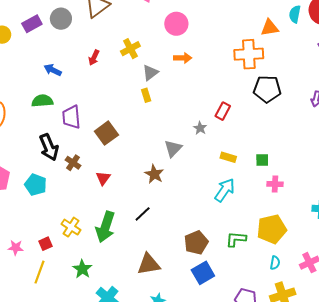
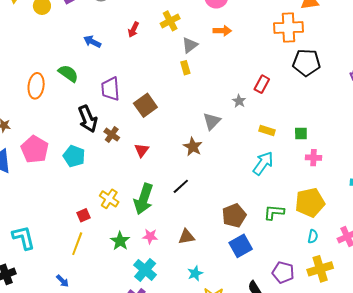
green semicircle: (42, 101) -> (68, 73), moved, turned 40
pink star: (16, 248) -> (150, 236), moved
brown triangle: (149, 264) -> (186, 237), size x0.7

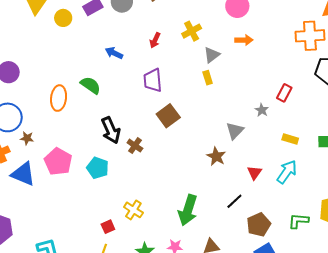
purple trapezoid: (110, 89) -> (153, 80), moved
red triangle: (142, 150) -> (254, 173), moved
black line: (181, 186) -> (234, 201), moved
green arrow: (144, 199) -> (188, 210), moved

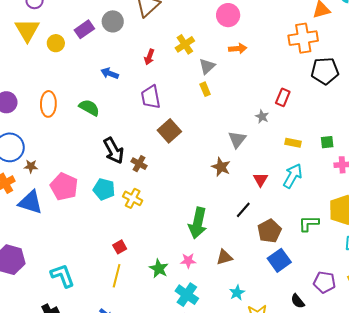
orange ellipse: (59, 98) -> (48, 104), moved
yellow cross: (133, 210) -> (133, 198), moved

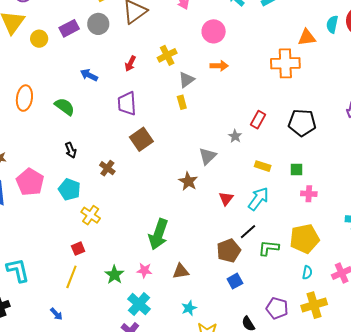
black pentagon: (325, 71) -> (302, 123), moved
black arrow: (114, 151) -> (71, 150), moved, size x0.6
yellow cross: (133, 198) -> (91, 215), moved
black line: (243, 210) -> (248, 232), moved
blue square: (279, 260) -> (235, 281), size x0.7

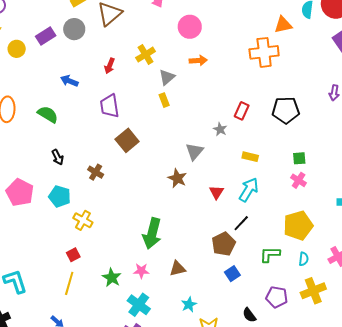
green square: (297, 169) -> (299, 158), moved
pink cross: (309, 194) -> (299, 180), turned 35
green L-shape: (269, 248) -> (270, 254), moved

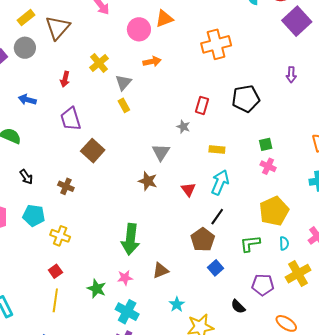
orange triangle: (283, 25) -> (164, 19), moved

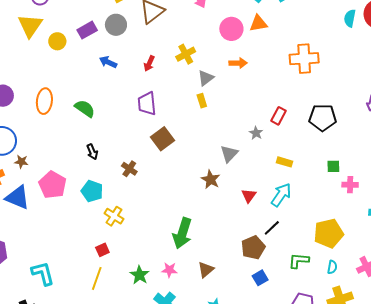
blue arrow: (27, 100) -> (108, 62), moved
pink cross: (268, 166) -> (350, 185), moved, turned -35
brown triangle: (161, 270) -> (206, 270), turned -30

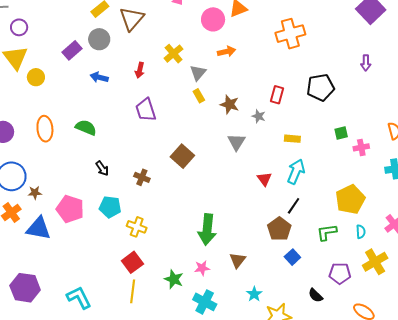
yellow circle: (57, 41) -> (36, 77), moved
brown square: (162, 139) -> (182, 156), moved
brown star: (211, 179) -> (230, 104), moved
red square: (102, 250) -> (132, 262), size x1.5

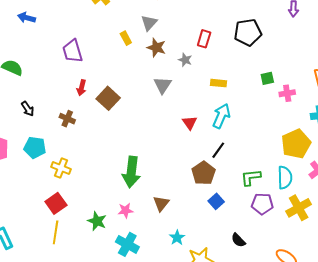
red arrow: (140, 70) -> (82, 88), moved
gray triangle: (198, 73) -> (149, 23), moved
yellow pentagon: (350, 199) -> (296, 144), moved
cyan semicircle: (361, 232) -> (285, 178), size x1.6
purple pentagon: (340, 273) -> (262, 204), moved

